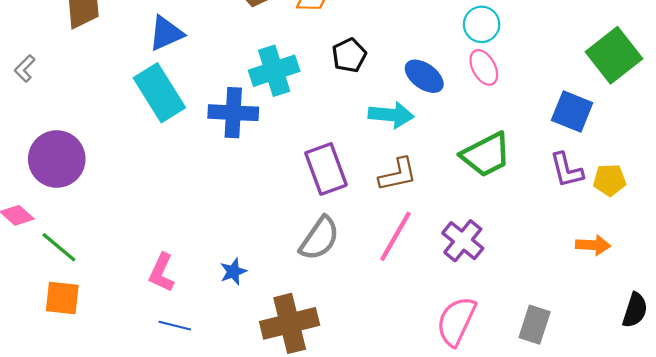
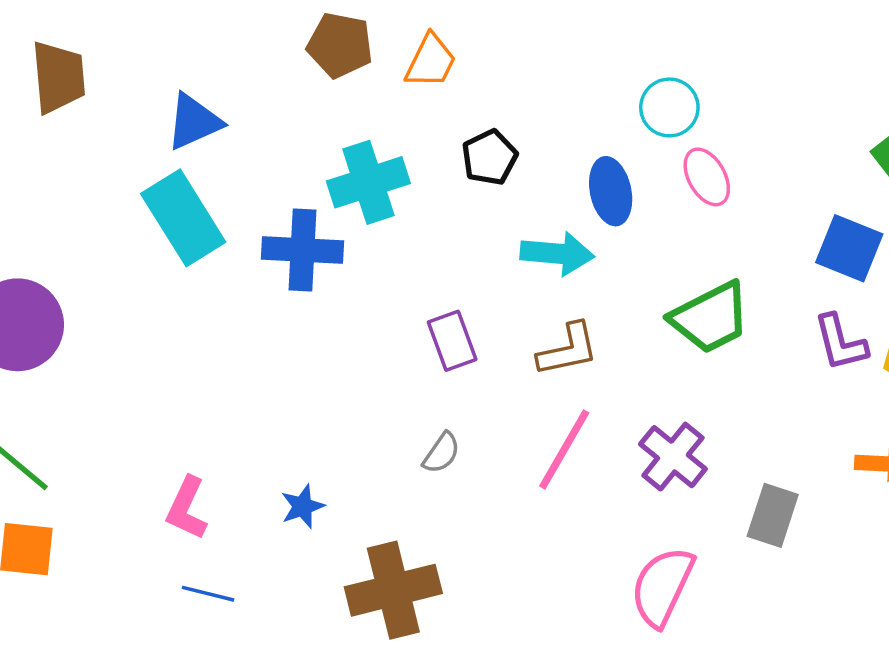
cyan circle: (482, 24) -> (669, 107), moved
blue ellipse: (424, 76) -> (611, 191), turned 42
purple rectangle: (326, 169) -> (452, 341), size x0.7
gray semicircle: (319, 238) -> (441, 453), size x0.6
gray rectangle: (535, 325) -> (773, 515), moved

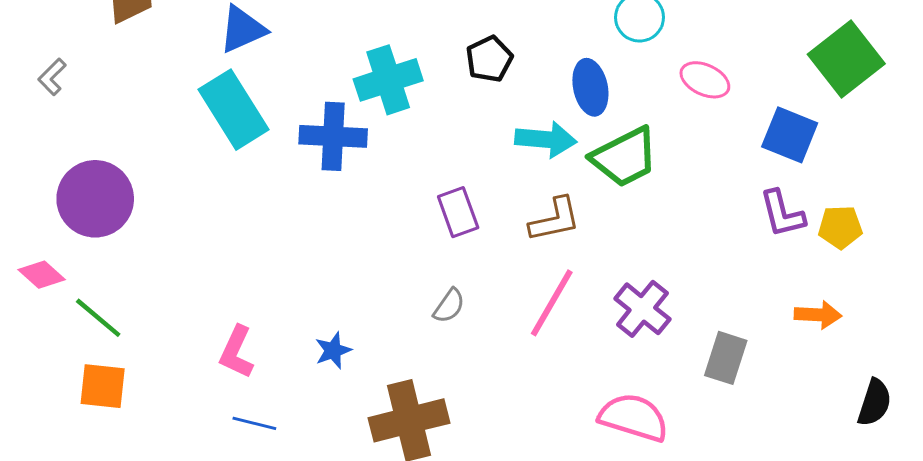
pink ellipse: (707, 177) -> (705, 80), moved, turned -36
green trapezoid: (710, 318) -> (625, 157), moved
pink semicircle: (662, 587) -> (634, 417), turned 82

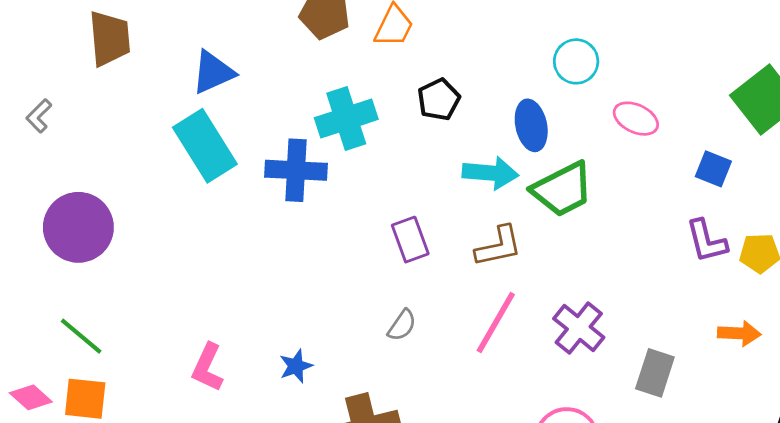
blue square: (790, 135) -> (713, 169), size x0.7
pink diamond: (42, 275) -> (31, 397), moved

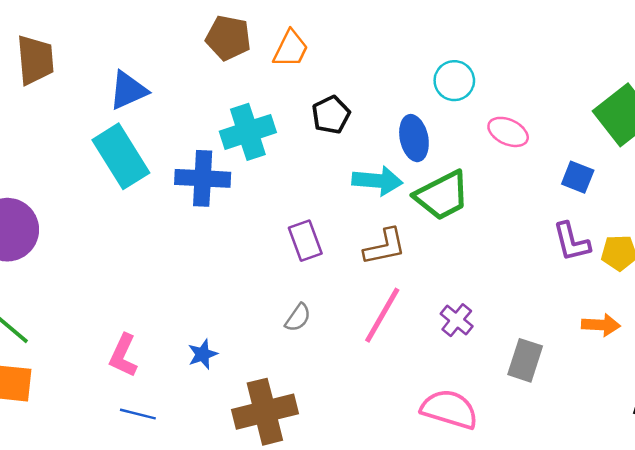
purple cross: (579, 328) -> (457, 320), size x0.7

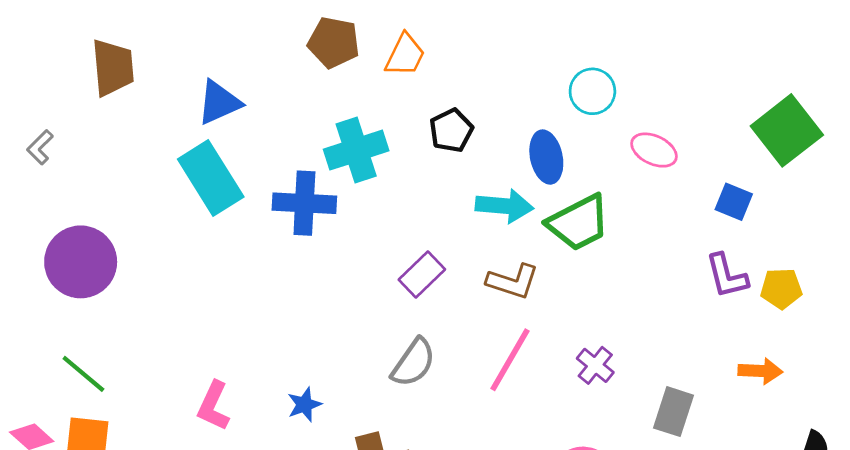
purple rectangle: (305, 241) -> (422, 274), turned 66
brown L-shape: (385, 247) -> (513, 281), turned 30
gray semicircle: (298, 318) -> (413, 363), size x1.5

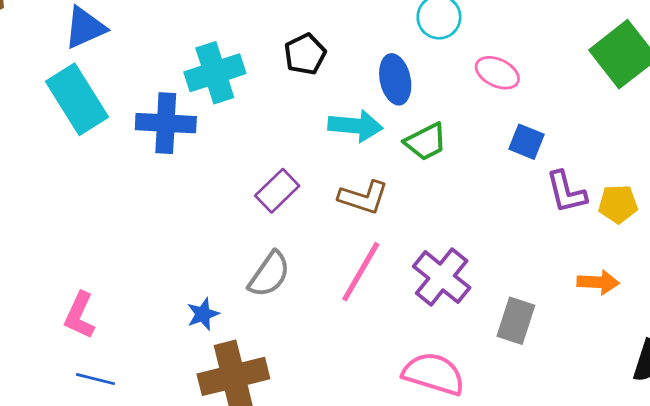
blue square: (734, 202) -> (526, 142), moved
green trapezoid: (578, 223) -> (426, 142), size x0.7
purple cross: (595, 365) -> (442, 277), size x1.6
blue star: (304, 405) -> (203, 314), moved

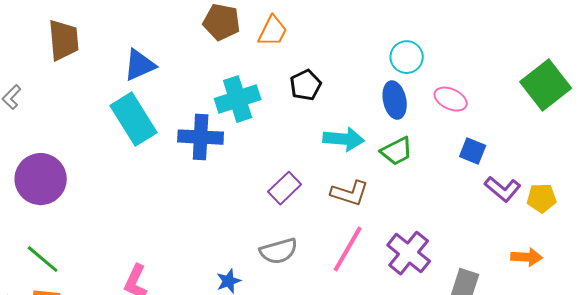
blue ellipse: (395, 79) -> (395, 100), moved
purple L-shape: (566, 192) -> (503, 189), turned -36
gray semicircle: (269, 274) -> (279, 251), turned 39

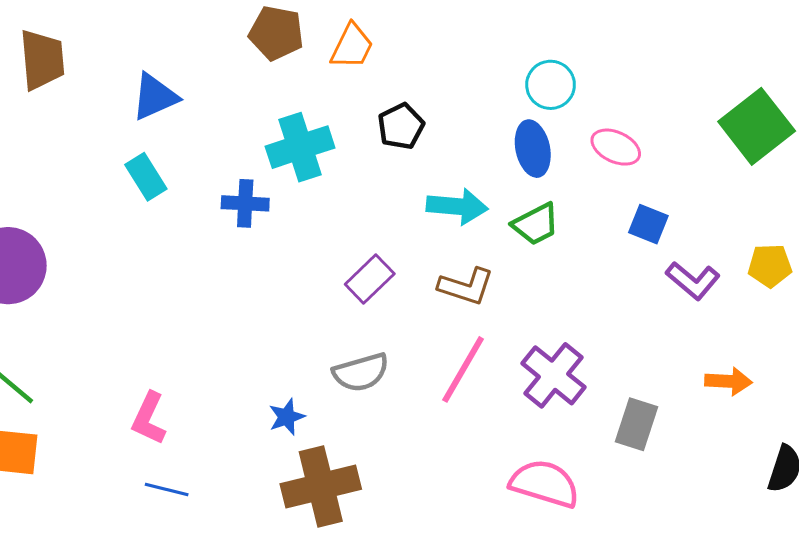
cyan rectangle: (134, 119) -> (146, 177), size x0.6
blue cross: (201, 137) -> (245, 203), size x0.7
yellow pentagon: (542, 198) -> (770, 266), moved

